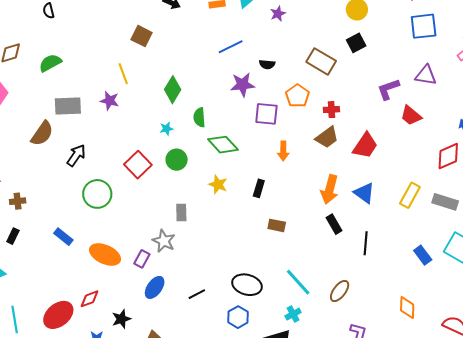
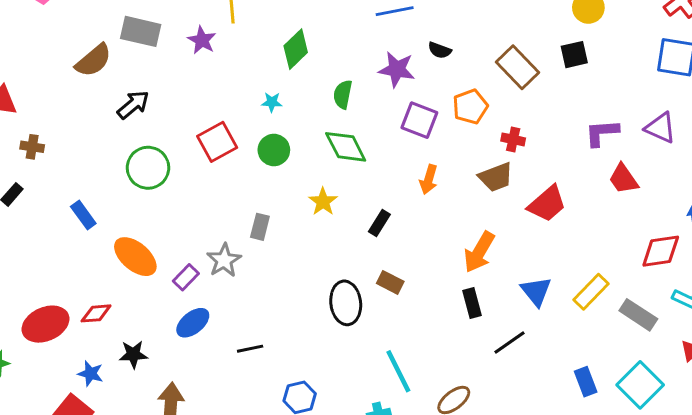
green semicircle: (199, 117) -> (343, 94), moved
blue triangle: (364, 193) -> (536, 291), moved
black line: (366, 243) -> (509, 343), turned 35
black ellipse: (247, 285) -> (346, 303), moved, turned 52

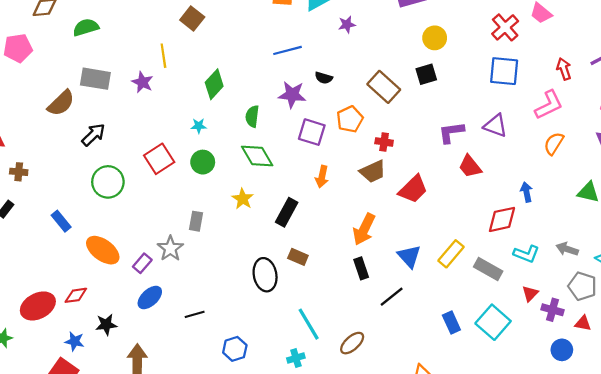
black rectangle: (379, 223) -> (287, 212), size x1.4

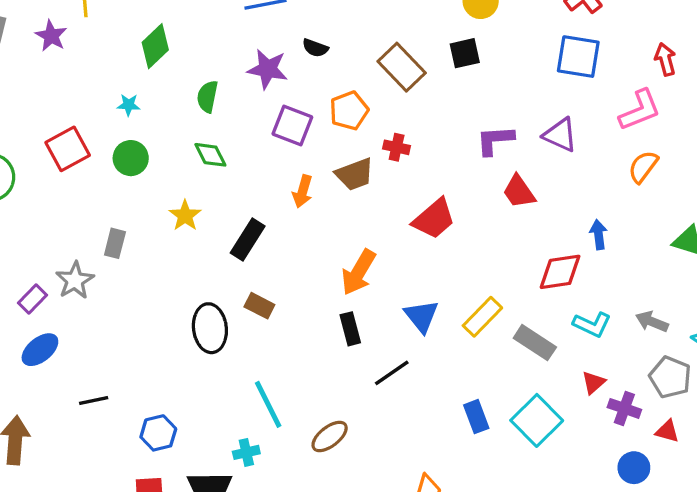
green diamond: (257, 156) -> (210, 155), size x0.7
brown trapezoid: (373, 171) -> (355, 174), moved
black line: (195, 314) -> (94, 400), moved

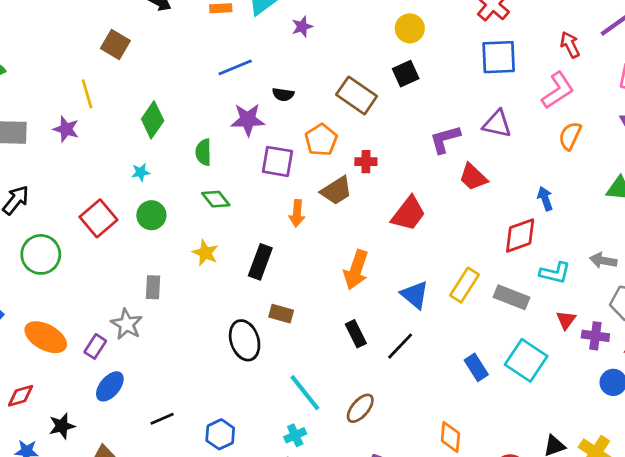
black rectangle: (350, 329) -> (356, 334), moved

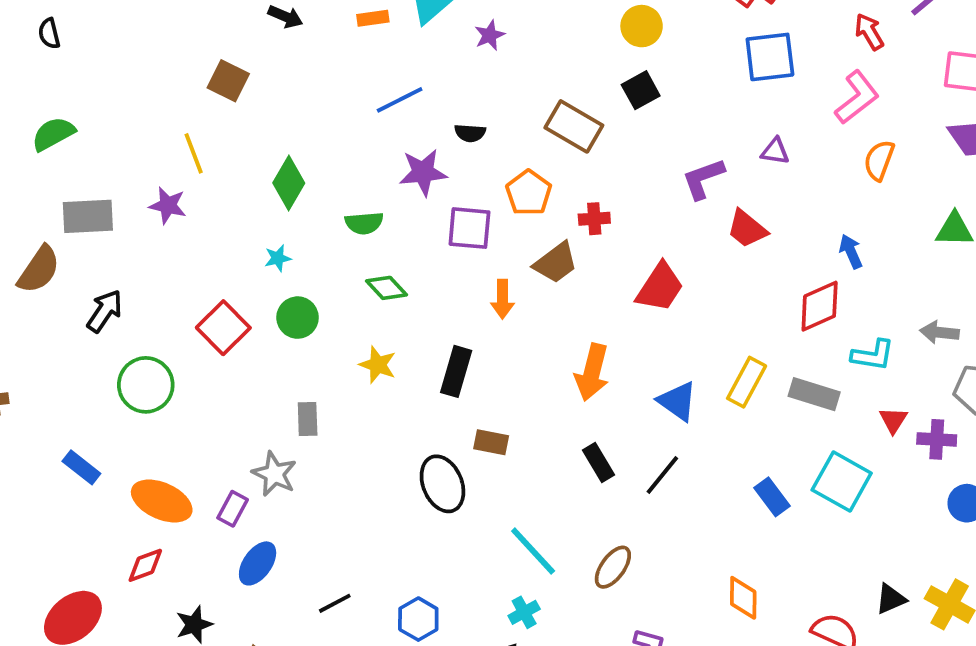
purple triangle: (497, 124) -> (775, 151), size x0.7
green semicircle: (203, 152) -> (364, 223), turned -90
red diamond: (21, 396) -> (145, 565), moved

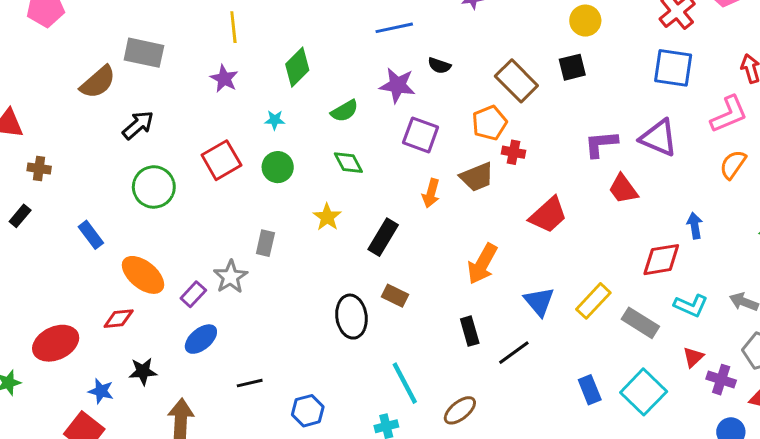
purple triangle: (775, 151) -> (659, 138), size x1.8
orange pentagon: (529, 193) -> (489, 123), moved
purple star: (168, 205) -> (224, 79), moved
green semicircle: (364, 223) -> (345, 111), turned -40

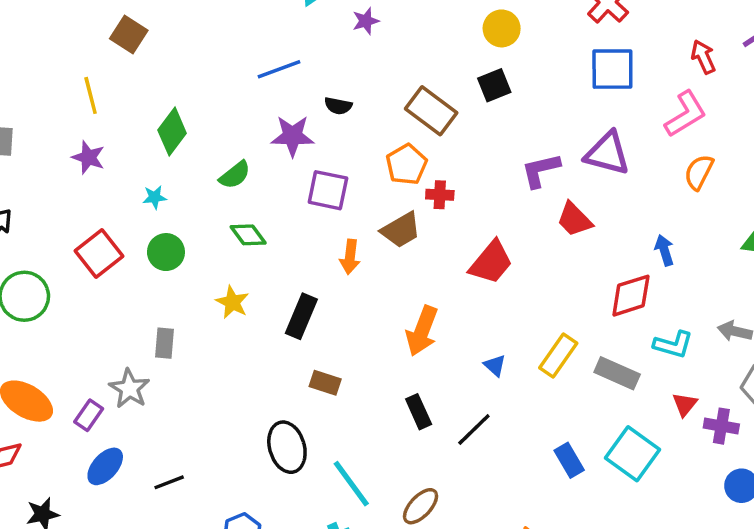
blue triangle: (539, 302) -> (495, 365), size x0.6
black ellipse: (351, 317) -> (287, 447), moved
black line: (250, 383) -> (169, 482), moved

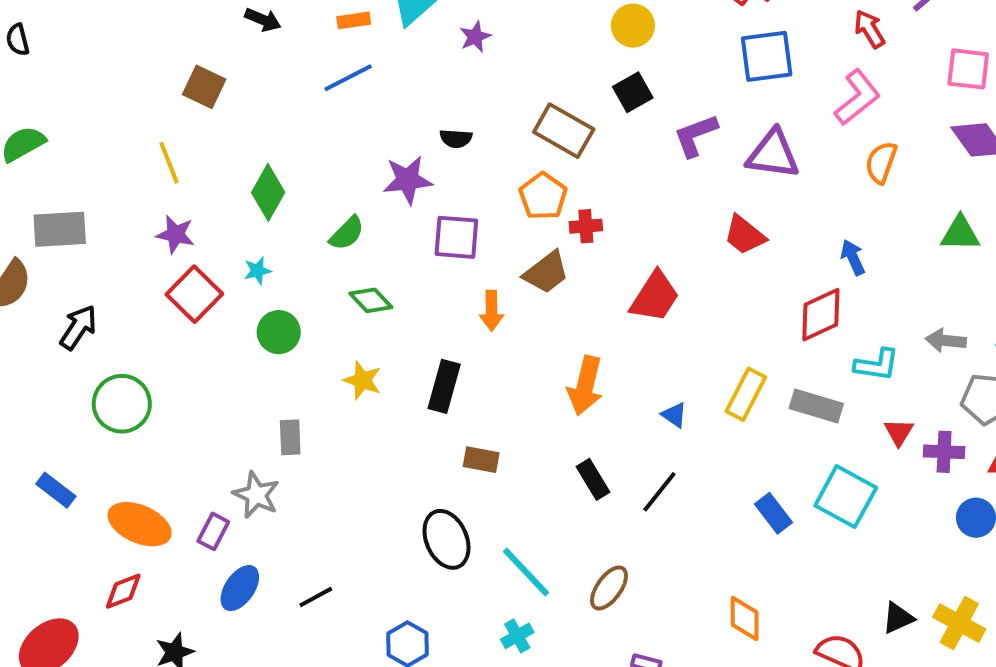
blue line: (279, 69) -> (348, 78), moved
purple L-shape: (541, 170) -> (696, 135), moved
red square: (99, 253) -> (194, 294), moved

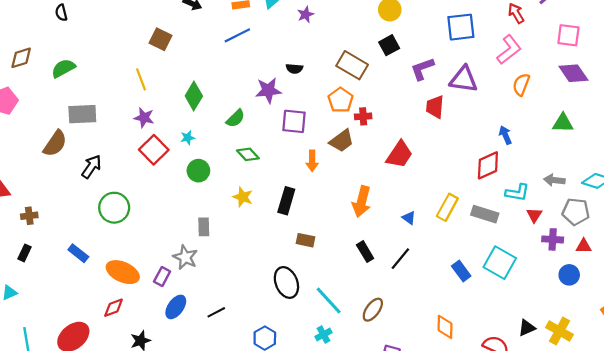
red trapezoid: (745, 235) -> (435, 107), moved, turned 55
red triangle: (899, 432) -> (534, 215), moved

